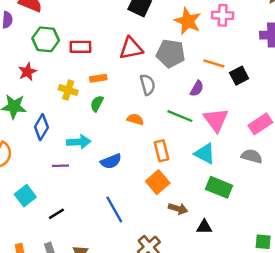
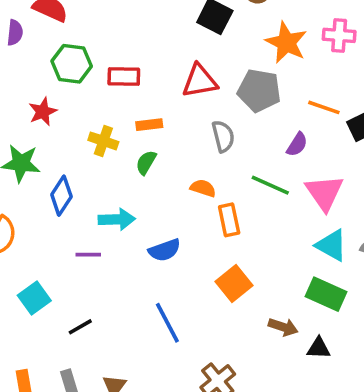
orange rectangle: (162, 151) -> (229, 220), moved
cyan triangle: (205, 154) -> (331, 245), moved
brown arrow: (178, 209) -> (283, 327), moved
black triangle: (204, 227) -> (319, 348), moved

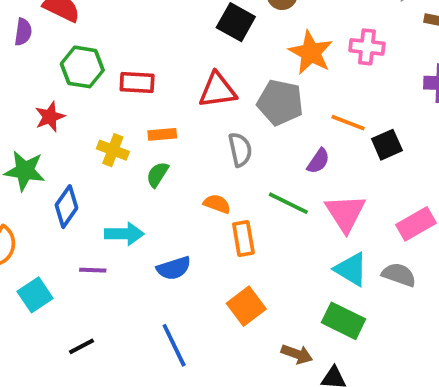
cyan square: (34, 298) -> (35, 295), moved

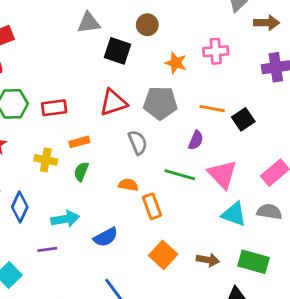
orange star: (311, 53) -> (176, 63), size x0.7
green rectangle: (343, 321) -> (254, 262), moved
brown arrow: (297, 354) -> (208, 260), moved

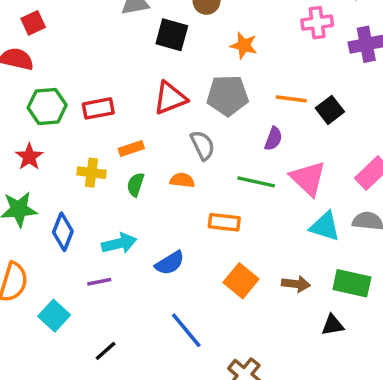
pink cross: (216, 51) -> (317, 23), moved
orange semicircle: (128, 185) -> (182, 180), moved
orange rectangle: (152, 206) -> (224, 222), turned -60

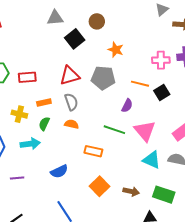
pink cross: (317, 23) -> (161, 60), moved
black square: (172, 35) -> (75, 39), turned 30
gray semicircle: (203, 145) -> (71, 102), moved
cyan arrow: (119, 243) -> (30, 144), moved

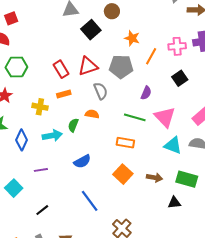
red rectangle: (27, 77) -> (61, 69), moved, turned 66
orange line: (140, 84) -> (151, 56), moved, turned -72
gray semicircle: (71, 102) -> (101, 91), moved
green semicircle: (44, 124) -> (73, 125), moved
orange rectangle: (93, 151) -> (125, 143), moved

